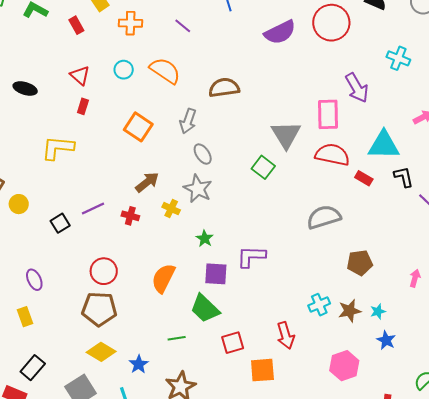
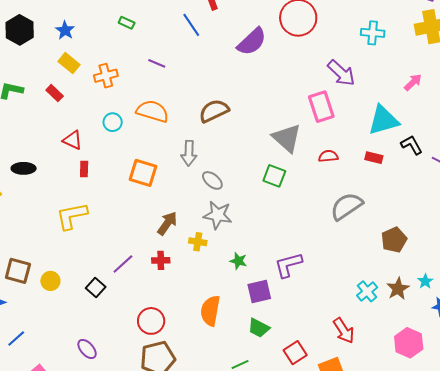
red semicircle: (332, 155) -> (328, 156), moved, size x0.6
green trapezoid: (205, 309) -> (259, 328), size x0.7

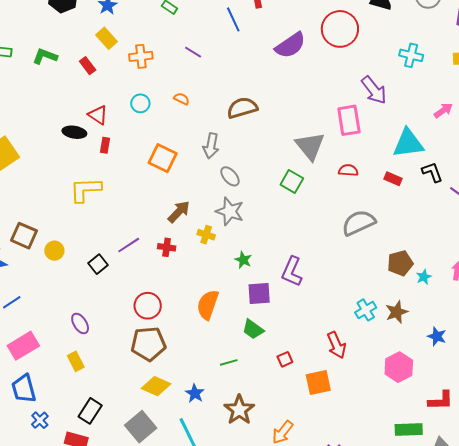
orange semicircle: (153, 111) -> (182, 99), size x0.5
black ellipse: (24, 168) -> (74, 132), moved
purple L-shape: (288, 265) -> (292, 272), turned -60
cyan star: (425, 281) -> (424, 277), moved
red square: (295, 353) -> (285, 359), size x0.7

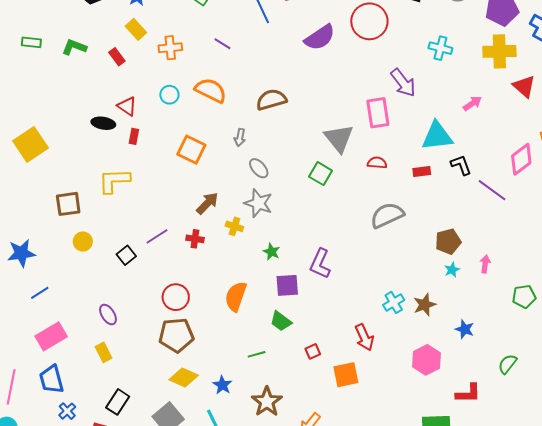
orange semicircle: (182, 99) -> (211, 90), size x2.0
gray arrow: (211, 146) -> (240, 137), size x0.7
red rectangle: (393, 179) -> (422, 171), turned -30
brown square: (24, 236) -> (68, 204), moved, turned -32
brown pentagon: (400, 263) -> (448, 242), moved

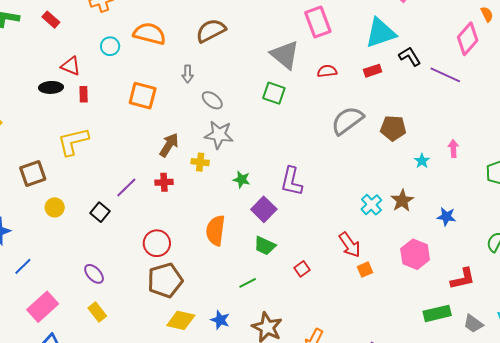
brown pentagon: (448, 242) -> (393, 128), moved, turned 30
purple square: (287, 285) -> (264, 209), turned -30
orange square: (346, 375) -> (365, 270), moved, size x0.6

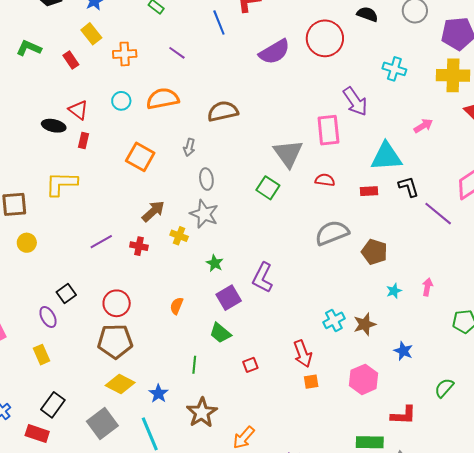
orange semicircle: (150, 34) -> (163, 99), turned -40
gray ellipse: (212, 100) -> (206, 179), turned 30
black square: (100, 212) -> (66, 294), moved
orange semicircle: (216, 230) -> (177, 306), size x0.6
green line: (248, 283) -> (194, 365), turned -72

